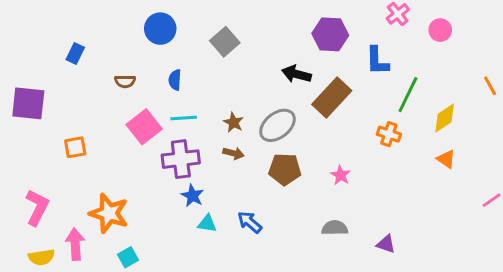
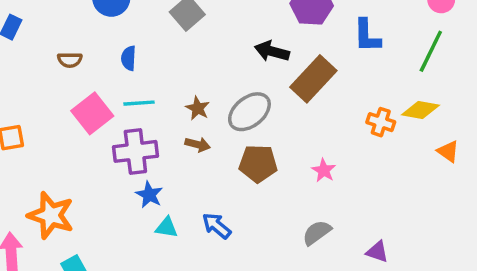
green line: (408, 95) -> (431, 51), moved
yellow diamond: (445, 118) -> (420, 110), moved, turned 44
gray semicircle: (335, 228) -> (317, 233), turned -35

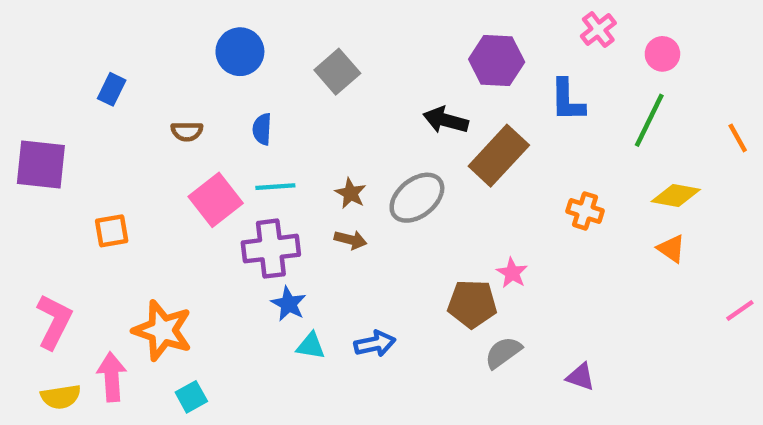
yellow diamond: (420, 110) -> (676, 195), moved
brown pentagon: (258, 164) -> (472, 304), moved
blue arrow: (217, 226) -> (375, 344), turned 128

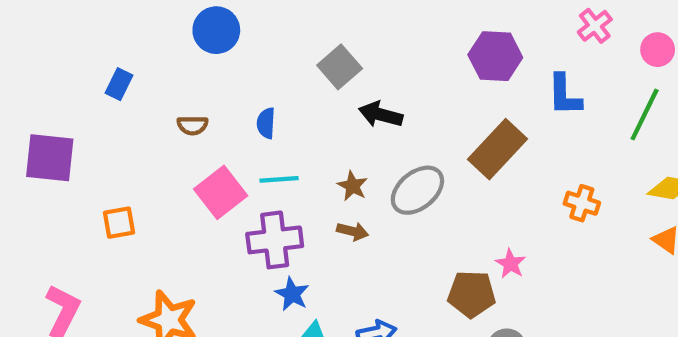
blue circle: (240, 52) -> (216, 30), moved
black arrow: (446, 120) -> (381, 114), moved

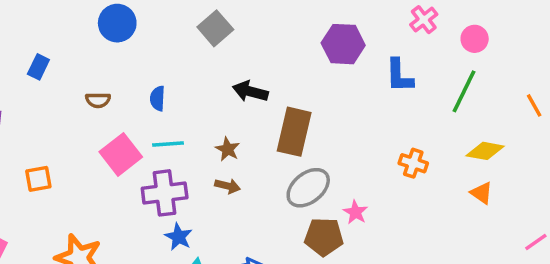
gray square: (340, 67) -> (215, 28), moved
brown rectangle: (497, 149) -> (294, 132), moved, turned -30
gray ellipse: (417, 190) -> (308, 188), moved

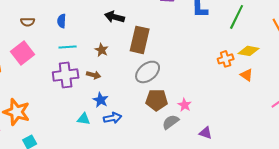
pink square: (121, 154) -> (23, 53), moved
orange cross: (413, 163) -> (226, 59), moved, turned -35
brown arrow: (228, 186) -> (94, 75), moved
pink star: (355, 212) -> (185, 105), moved
blue star: (179, 237) -> (101, 100), moved

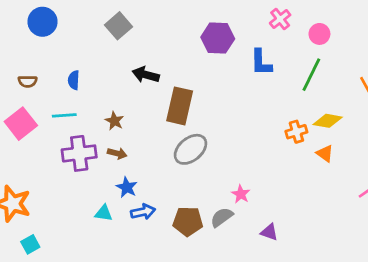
cyan line: (68, 47) -> (64, 115), moved
brown star: (102, 50) -> (114, 121), moved
brown pentagon: (157, 100) -> (188, 221), moved

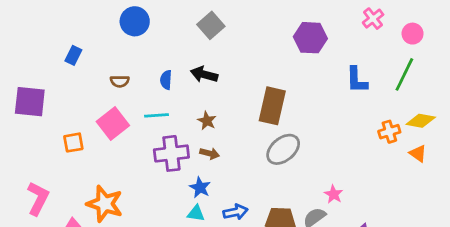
blue L-shape: (261, 62) -> (357, 80), moved
black arrow: (146, 75) -> (204, 74), moved
blue star: (127, 187) -> (200, 187), moved

